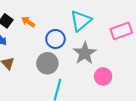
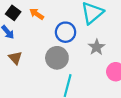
gray star: (85, 53) -> (97, 47), size x0.7

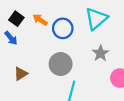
blue circle: (66, 32) -> (63, 28), moved
brown triangle: (15, 58) -> (21, 74), moved, turned 40

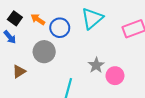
gray star: (101, 53) -> (96, 65), moved
gray circle: (61, 64) -> (44, 52), moved

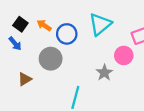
pink circle: (115, 76) -> (124, 55), moved

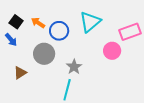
gray star: (104, 73) -> (74, 67), moved

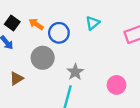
cyan triangle: (90, 22) -> (93, 23), size x0.6
pink circle: (112, 51) -> (116, 85), moved

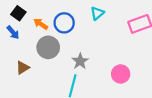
orange arrow: (36, 24) -> (41, 24), moved

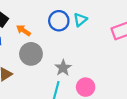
blue circle: (64, 23) -> (59, 21), moved
pink circle: (121, 74) -> (86, 87), moved

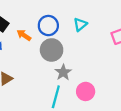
blue circle: (59, 21) -> (48, 26), moved
gray circle: (31, 54) -> (52, 50), moved

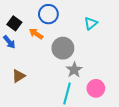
blue circle: (48, 26) -> (48, 14), moved

